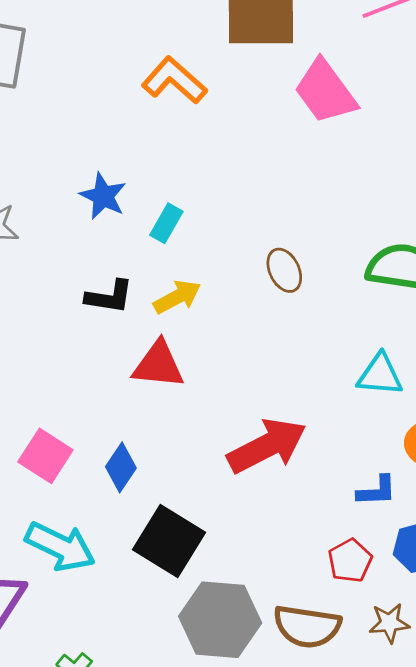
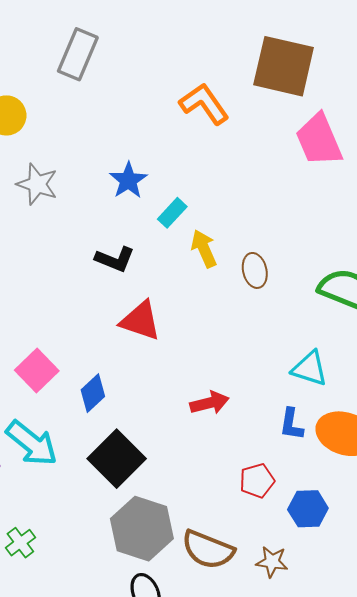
yellow arrow: (177, 297) -> (204, 249), moved, turned -99
red arrow: (267, 446) -> (210, 403), size x0.6
blue L-shape: (377, 491) -> (291, 424), moved, turned 88
red pentagon: (350, 561) -> (257, 481), moved

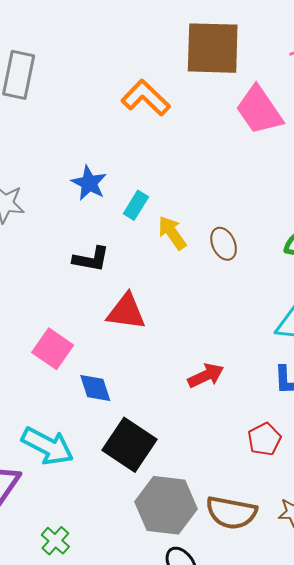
pink square: (37, 370) -> (53, 349), moved
blue diamond: (93, 393) -> (95, 388), turned -54

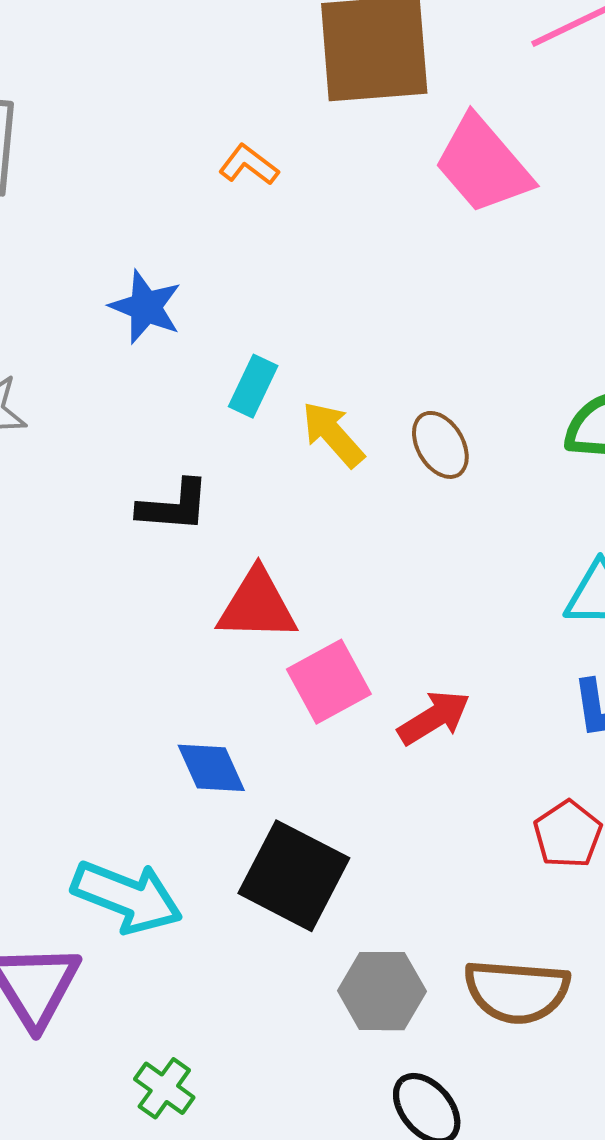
orange L-shape: (146, 98) -> (249, 165), size x0.6
blue star: (89, 183) -> (146, 307), moved
pink square: (53, 349) -> (329, 682), moved, turned 33
gray hexagon: (166, 505) -> (382, 991), size x0.7

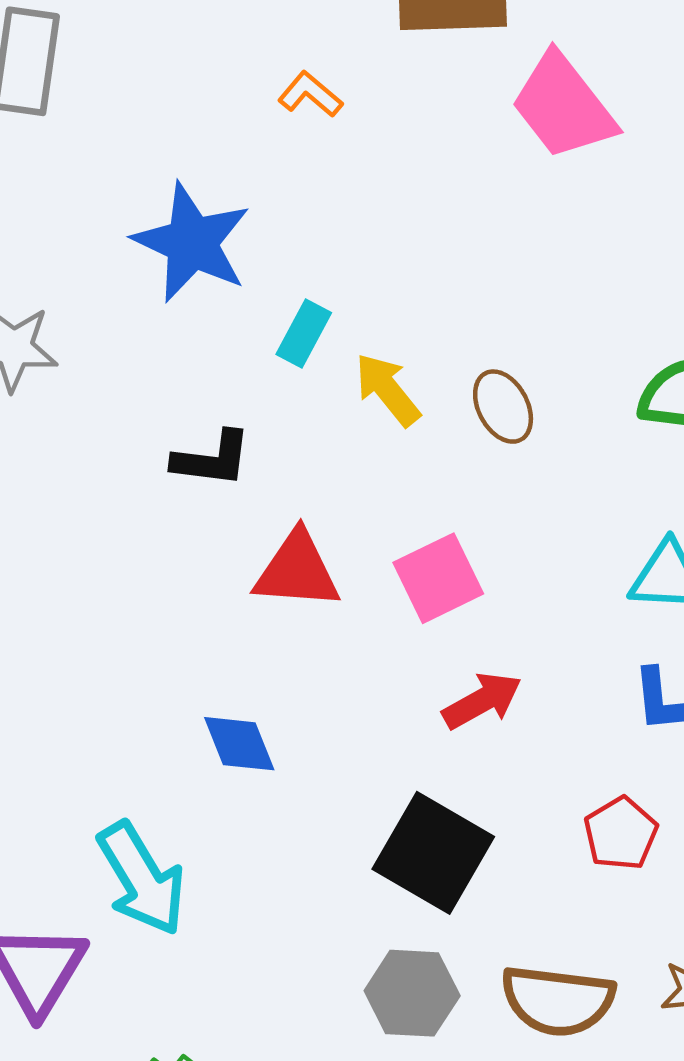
blue star: (146, 307) -> (192, 243), size x1.5
pink square: (329, 682) -> (438, 578), moved
black square: (294, 876) -> (433, 853), moved
cyan arrow: (127, 897) -> (142, 879), turned 35

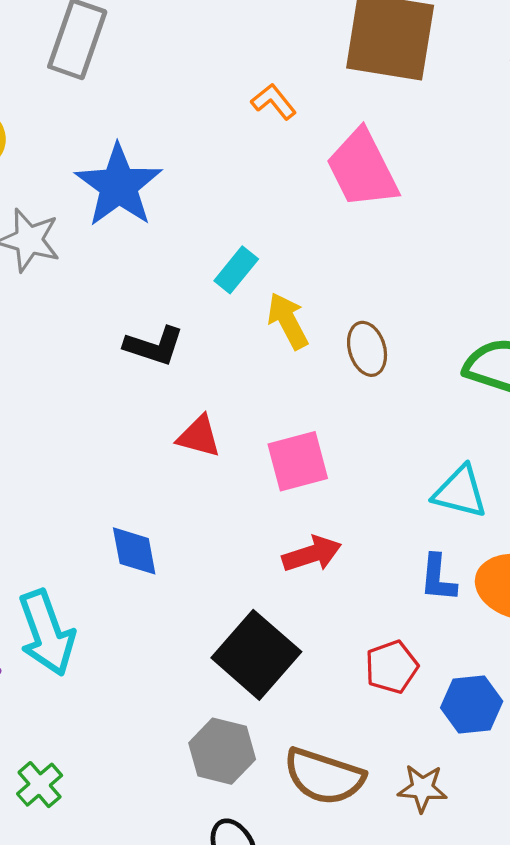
pink trapezoid: (563, 106) -> (362, 169), moved
blue star: (192, 243) -> (119, 186), moved
red triangle: (297, 570) -> (199, 436), size x0.7

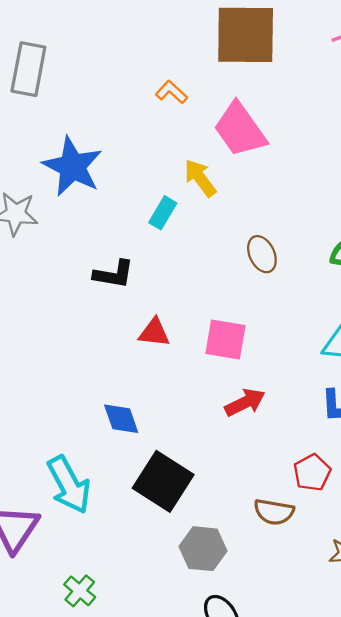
yellow arrow: (288, 321) -> (200, 178), moved
pink square: (298, 461) -> (225, 339), turned 33
black square: (256, 655) -> (163, 481), moved
brown semicircle: (324, 776) -> (274, 512), moved, size x0.7

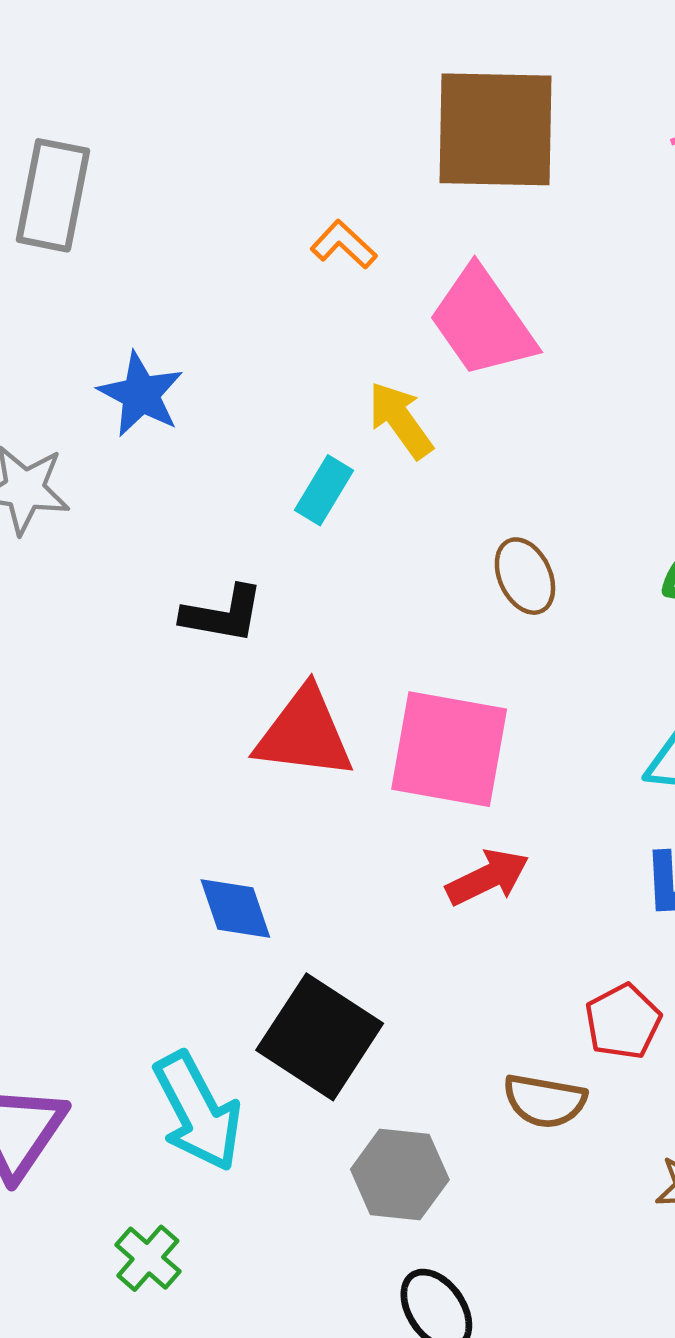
blue star: (72, 167) -> (141, 394), size x0.7
red triangle: (154, 332) -> (304, 734), size x1.6
pink square: (225, 339) -> (449, 749), size x1.4
cyan arrow: (69, 485) -> (198, 1112), moved

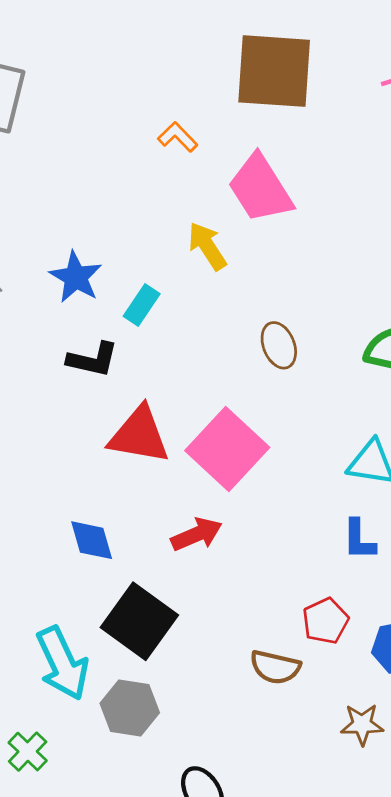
blue star: (141, 394) -> (76, 277), moved
cyan rectangle: (324, 490) -> (142, 305), moved
pink square: (449, 749) -> (227, 449), turned 30
red arrow: (488, 877) -> (197, 534), moved
gray hexagon: (400, 1175) -> (130, 708), moved

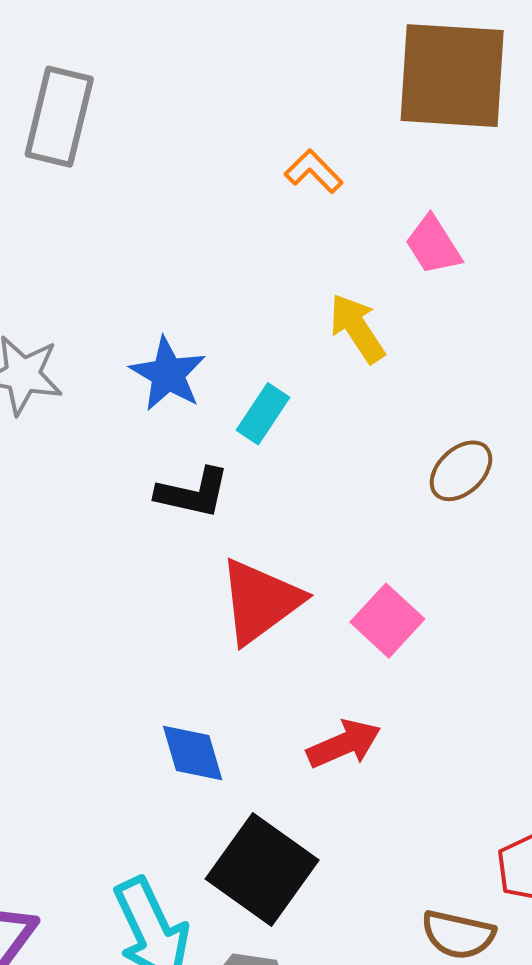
pink trapezoid: (260, 189) -> (433, 245), size x0.6
brown ellipse: (279, 345) -> (461, 471), turned 69
red triangle: (139, 435) -> (260, 601), turned -46
pink square: (227, 449) -> (387, 621), size x0.6

